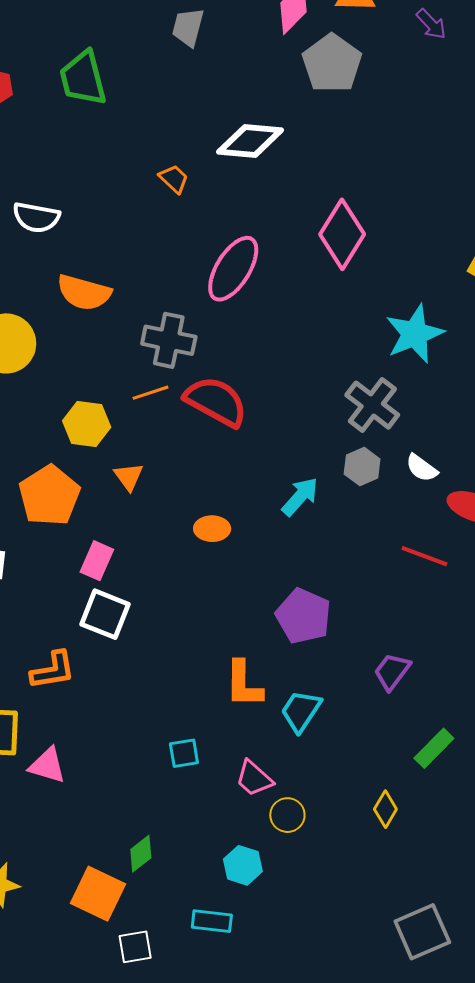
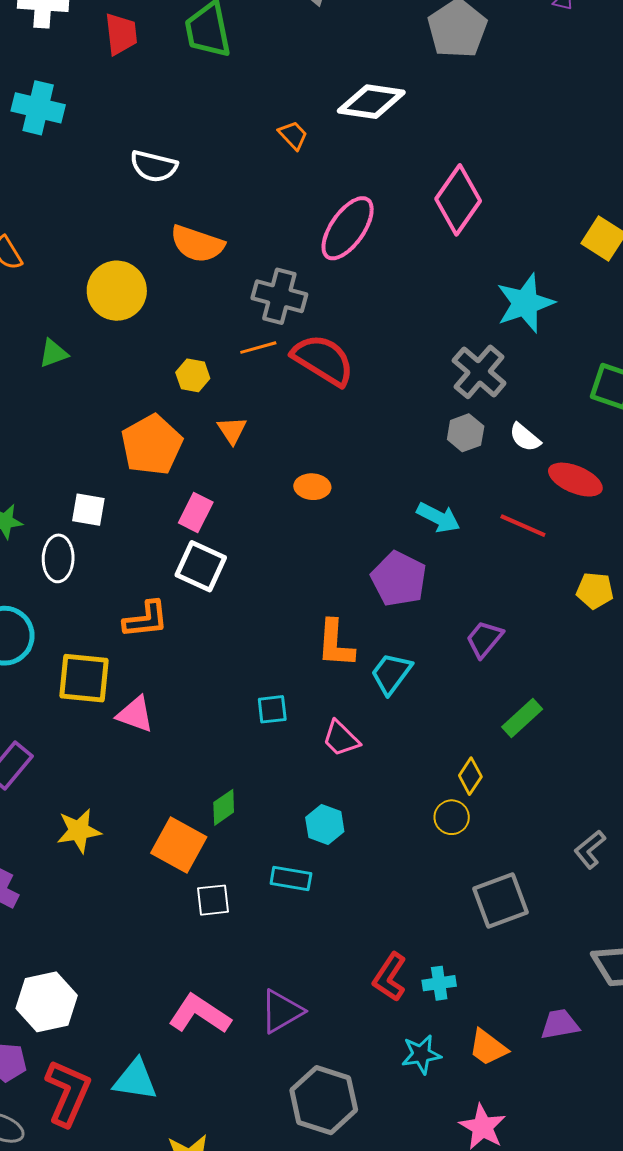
yellow hexagon: (87, 424) -> (193, 375), size x0.7
cyan arrow: (300, 497) -> (438, 517), moved, turned 72
yellow circle: (287, 815) -> (452, 817), moved

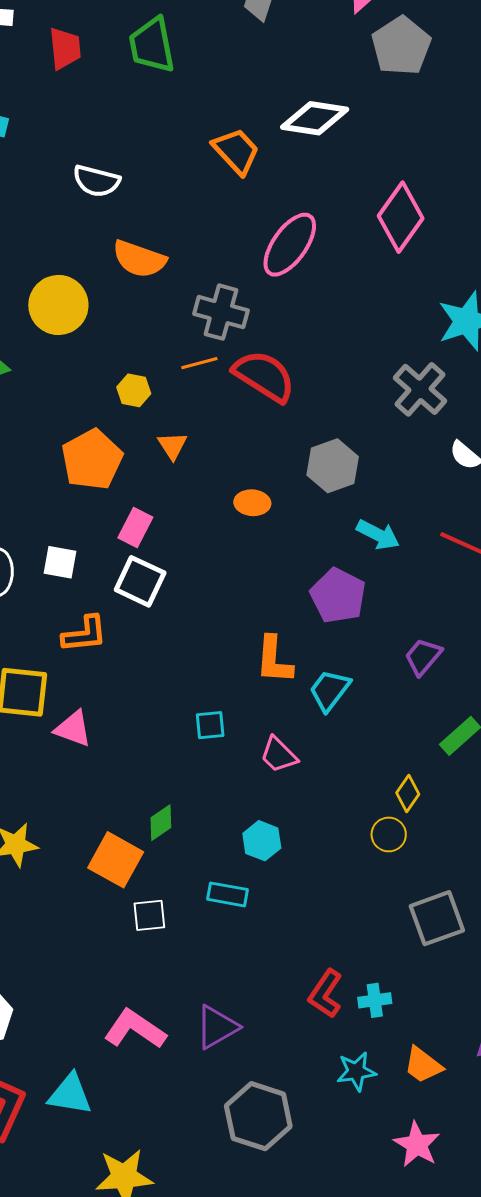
orange trapezoid: (293, 135) -> (236, 151), size x1.6
gray hexagon: (466, 433) -> (333, 466), moved, size x1.4
white square: (88, 510) -> (60, 562), moved

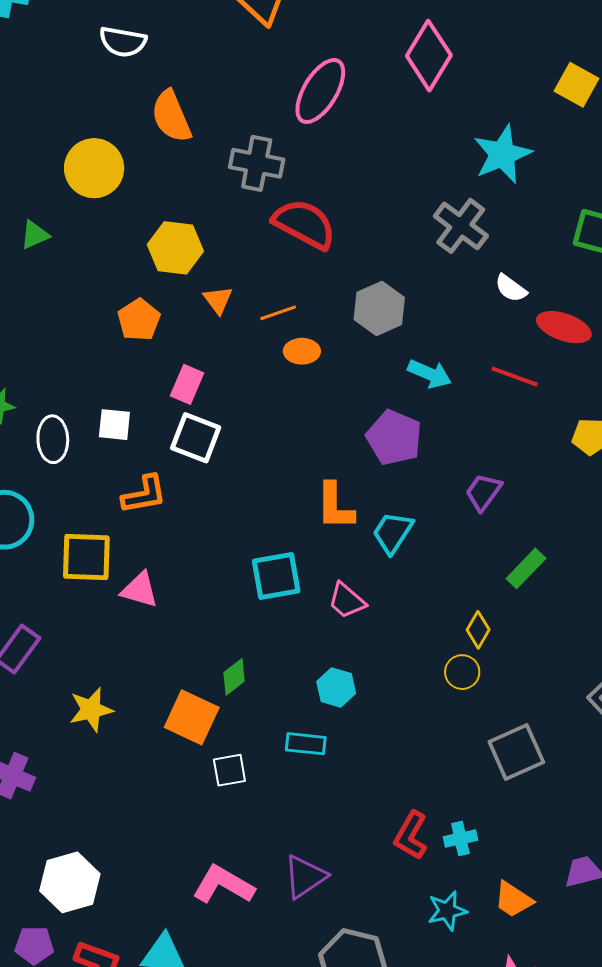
orange semicircle: (139, 259) -> (171, 116), turned 52
orange line: (199, 363) -> (278, 313), moved
yellow hexagon: (134, 390) -> (175, 248), size x1.6
orange pentagon: (92, 460) -> (139, 320), size x0.7
cyan square: (210, 725) -> (276, 576), size x1.6

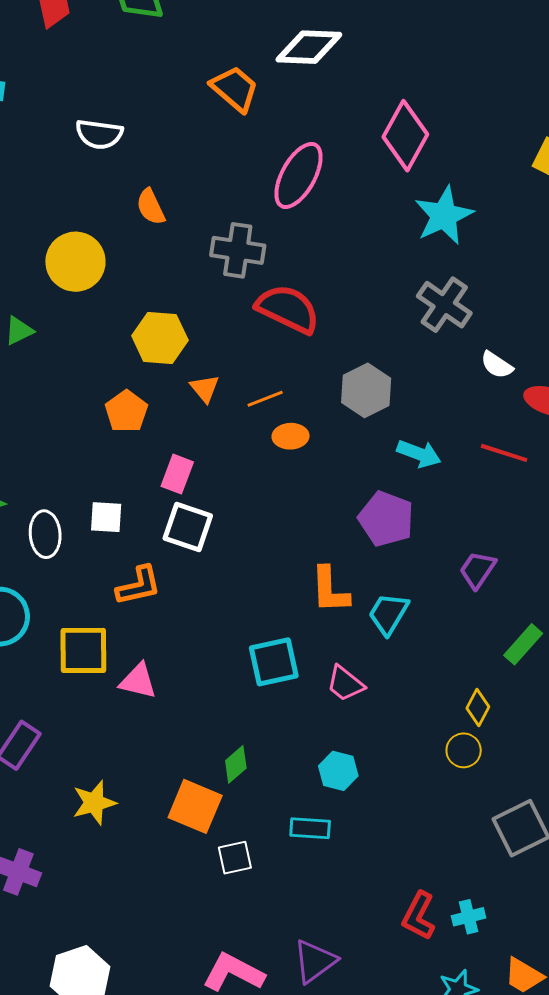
orange semicircle: (171, 116) -> (151, 207), size x0.7
cyan star: (502, 154) -> (444, 216), moved

